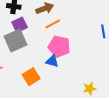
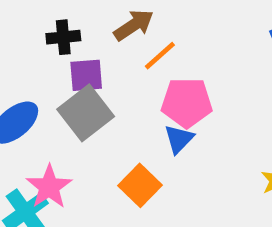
purple square: (20, 25) -> (86, 75), turned 35
blue triangle: (52, 61) -> (179, 139), turned -48

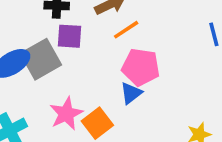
gray square: (86, 113) -> (41, 59), moved
pink star: (49, 187) -> (66, 114), moved

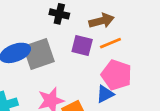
purple square: (70, 36) -> (82, 46), moved

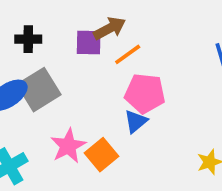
black cross: (59, 14) -> (28, 39), moved
purple square: (82, 46) -> (89, 42), moved

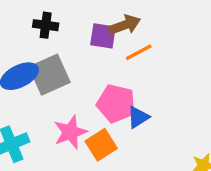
pink pentagon: (145, 93) -> (116, 103), moved

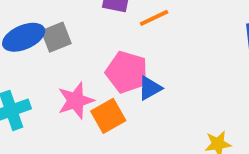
gray square: (49, 75) -> (56, 37), size x0.7

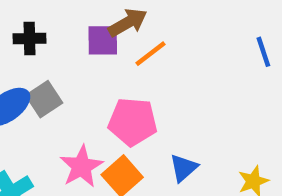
blue triangle: (150, 88) -> (183, 168), moved

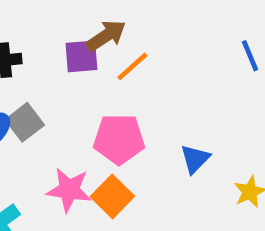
pink star: (81, 166) -> (69, 190), turned -30
blue triangle: (183, 168) -> (195, 159), moved

